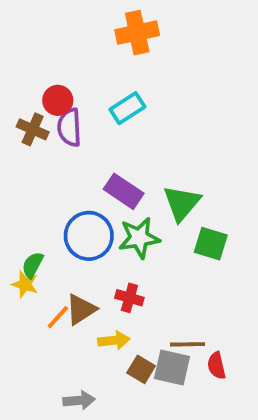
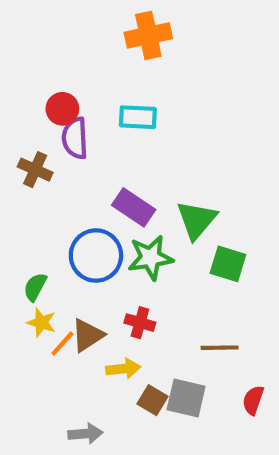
cyan rectangle: (127, 108) -> (138, 117), turned 36
brown cross: (33, 129) -> (35, 170), moved
yellow star: (25, 284) -> (41, 323), moved
brown line: (187, 344) -> (220, 348), moved
red semicircle: (217, 366) -> (253, 400), moved, turned 32

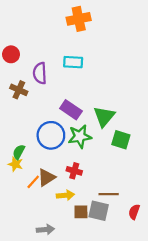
red circle: (62, 109) -> (11, 54), moved
yellow star: (41, 323) -> (15, 164), moved
brown line: (220, 348) -> (109, 194), moved
brown square: (153, 400) -> (81, 212), turned -32

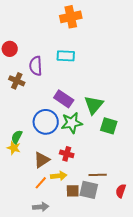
orange line: (33, 182) -> (41, 183), moved

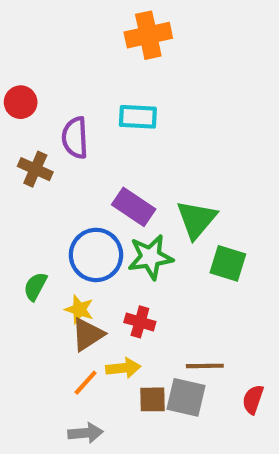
yellow star: (14, 148) -> (79, 309), moved

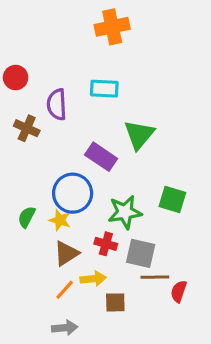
green triangle: (196, 219) -> (139, 135), moved
green star: (150, 257) -> (125, 212), moved
yellow star: (79, 309) -> (60, 220), moved
gray square: (186, 397) -> (141, 253), moved
red semicircle: (253, 399) -> (179, 291), moved

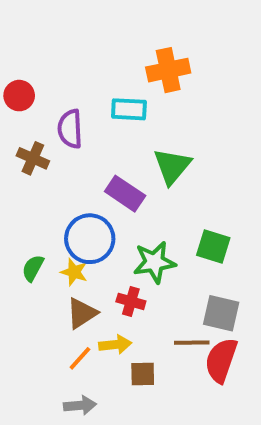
orange cross: (112, 27) -> (168, 70), moved
gray square: (141, 253) -> (221, 313), moved
red semicircle: (179, 291) -> (221, 360), size x1.6

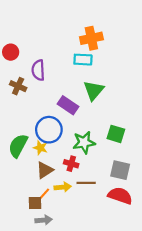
cyan rectangle: (129, 109) -> (83, 60), moved
green semicircle: (33, 268) -> (18, 146), size x1.6
brown line: (192, 343) -> (86, 183), moved
red semicircle: (221, 360) -> (120, 196), turned 90
brown square: (143, 374) -> (35, 203), moved

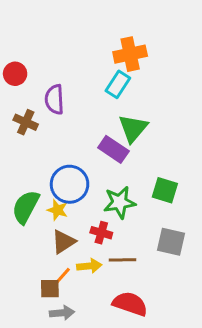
cyan rectangle: (83, 60) -> (118, 84), turned -60
purple rectangle: (68, 105) -> (113, 149), moved
red semicircle: (120, 196) -> (130, 304), moved

